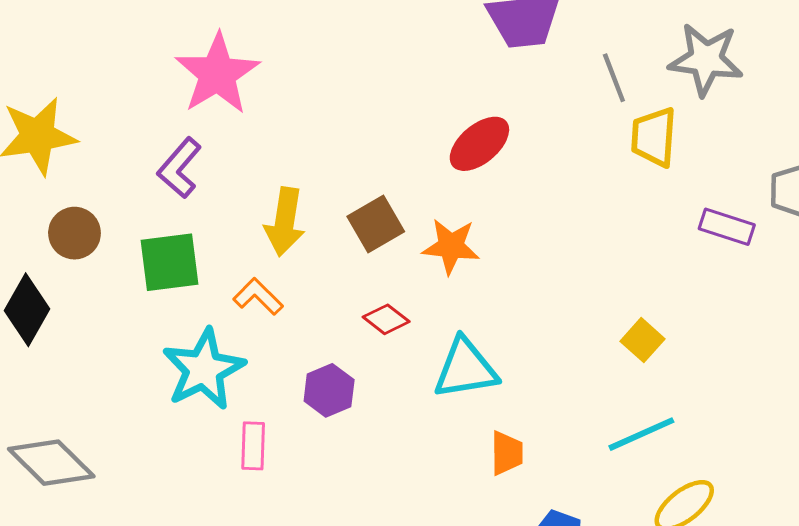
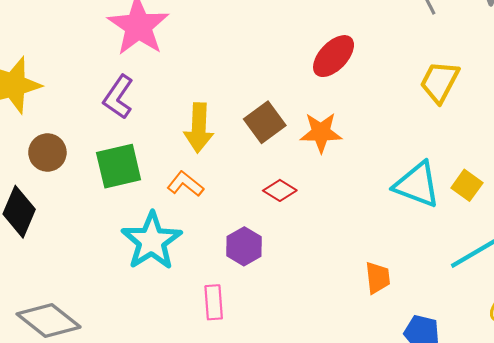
yellow trapezoid: (654, 137) -> (440, 82), moved, turned 30
cyan triangle: (465, 369) -> (417, 185), moved, turned 36
pink rectangle: (253, 446) -> (214, 302), moved

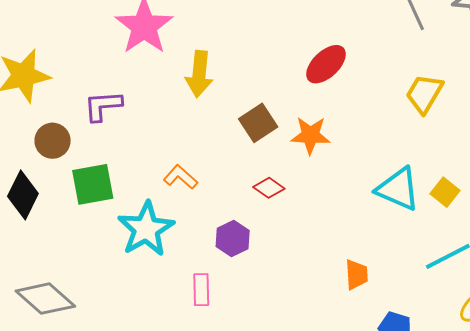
purple L-shape: (118, 97) -> (103, 106), moved, turned 48
yellow arrow: (199, 128) -> (199, 74), moved
green square: (119, 166) -> (93, 184), moved

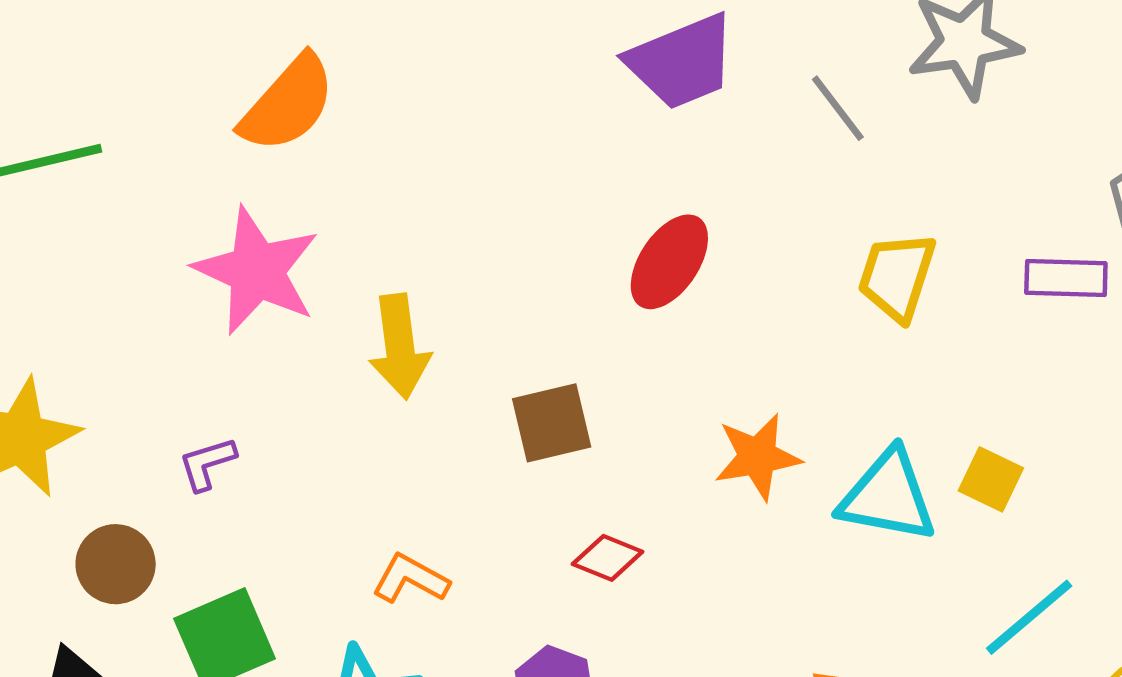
purple L-shape: (103, 106) -> (207, 464), size x0.7
brown square: (258, 123) -> (552, 423), turned 33
orange star: (310, 135) -> (758, 457), moved

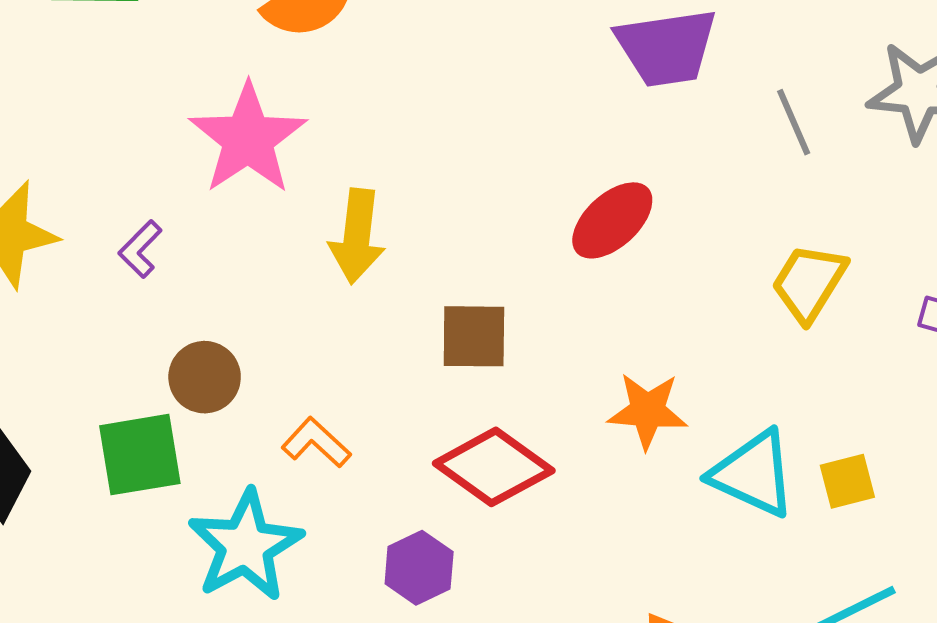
purple L-shape: (207, 464) -> (140, 249), moved, turned -42
yellow square: (991, 479) -> (847, 481), turned 36
red diamond: (608, 558) -> (494, 467), size x1.8
brown circle: (116, 564) -> (205, 377), moved

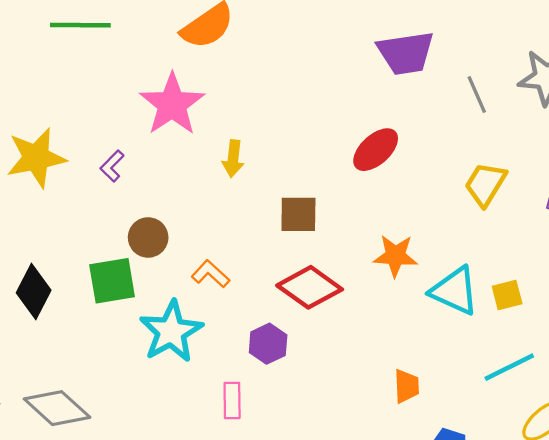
yellow arrow: (357, 236) -> (233, 159), size x0.7

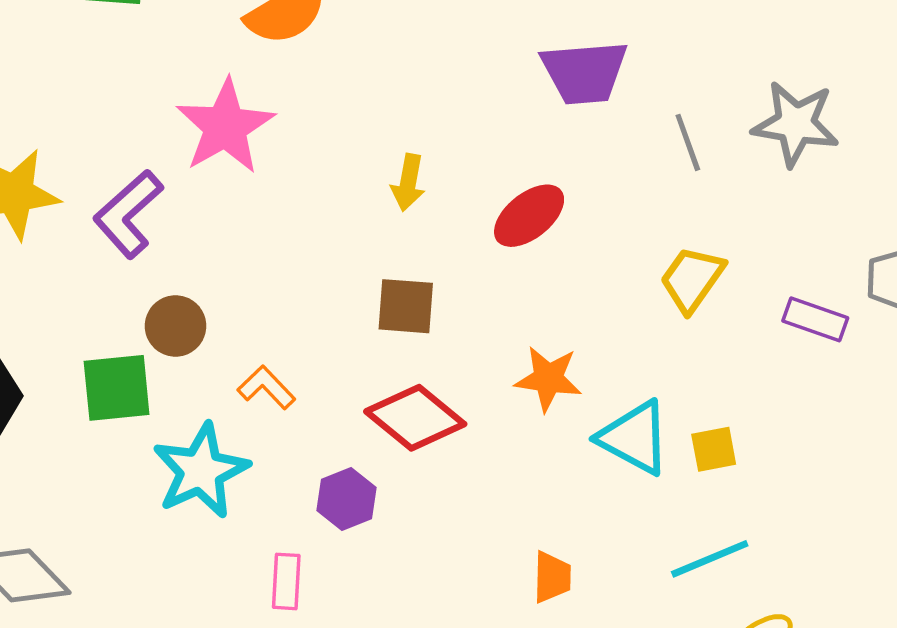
yellow arrow: (233, 159) -> (408, 183), moved
purple L-shape: (112, 166) -> (128, 214), size x1.8

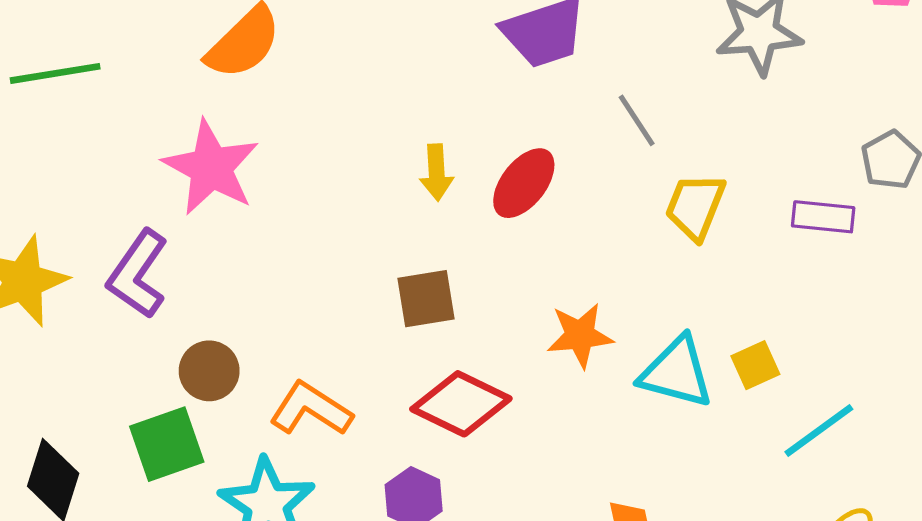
gray line: (688, 142) -> (637, 120), moved
yellow arrow: (408, 183) -> (437, 172), moved
orange L-shape: (266, 387) -> (311, 409), size x1.4
cyan line: (710, 559) -> (819, 430), moved

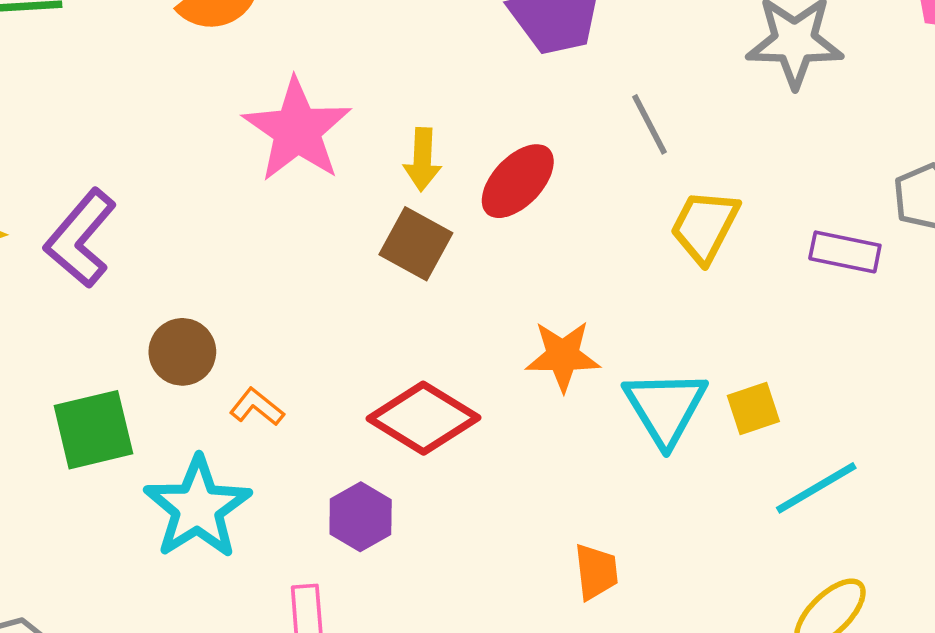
pink star: (211, 168) -> (297, 130), moved
brown square: (426, 299) -> (416, 244), moved, turned 32
brown circle: (209, 371) -> (182, 352), moved
cyan triangle: (676, 372) -> (665, 408), turned 38
orange L-shape: (311, 409) -> (257, 407), size x0.6

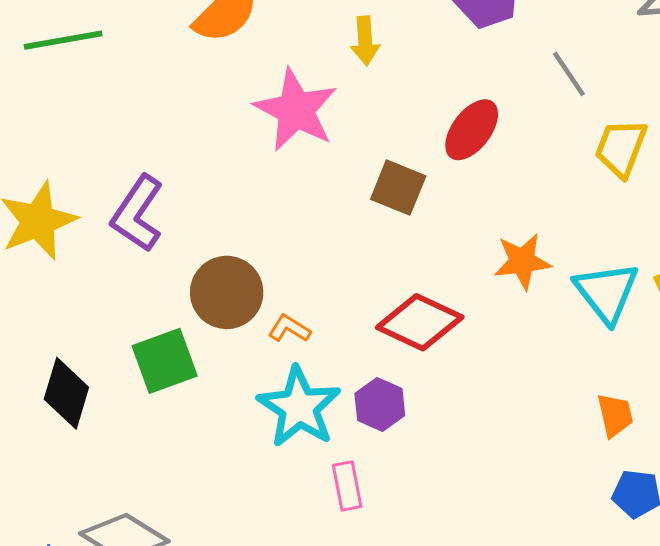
yellow arrow: (422, 159) -> (365, 41), moved
brown circle: (182, 352) -> (227, 292), size x1.4
cyan star: (198, 508) -> (299, 407), moved
orange trapezoid: (596, 572) -> (615, 415), moved

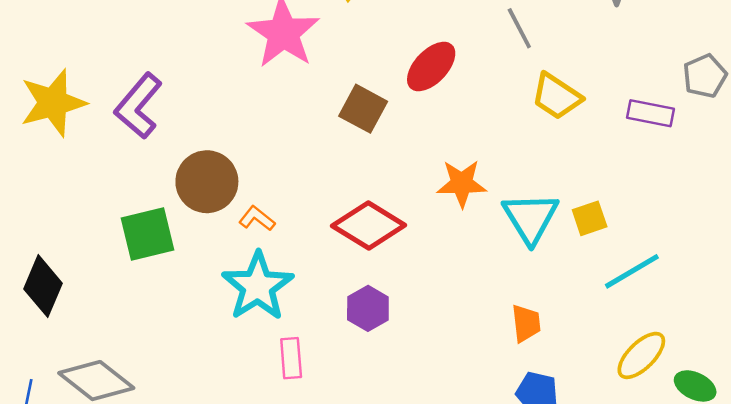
yellow trapezoid: (621, 148) -> (556, 96), turned -84
black diamond: (66, 393) -> (43, 286), moved
purple hexagon: (380, 404) -> (368, 308), moved

